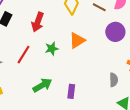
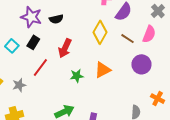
red line: (23, 55) -> (40, 67), moved

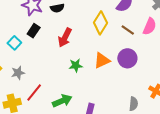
cyan square: (12, 46) -> (14, 43), moved
purple circle: (141, 64) -> (127, 58), moved
red line: (40, 67) -> (34, 92), moved

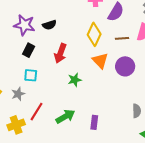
brown line: (128, 30) -> (122, 38), turned -32
cyan square: (14, 43) -> (31, 75), moved, turned -32
orange triangle: (102, 60) -> (100, 61), moved, turned -42

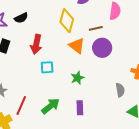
brown line: (122, 38) -> (96, 28), moved
cyan square: (31, 75) -> (47, 67), moved
green star: (75, 80) -> (77, 78), moved

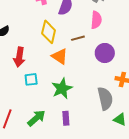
purple circle: (102, 48) -> (105, 53), moved
green star: (77, 78) -> (62, 88), size x1.5
gray semicircle: (120, 90) -> (105, 99), size x1.6

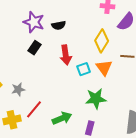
red arrow: (19, 57) -> (66, 55), turned -36
cyan square: (31, 79) -> (84, 69), moved, turned -32

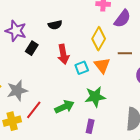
purple star: (34, 22) -> (16, 31), moved
gray star: (18, 89) -> (17, 90), size x1.5
green arrow: (62, 118) -> (64, 107), moved

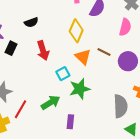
brown line: (125, 53) -> (104, 52), moved, turned 32
cyan square: (82, 68) -> (63, 74), moved
purple rectangle: (90, 126) -> (70, 122), moved

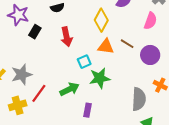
orange triangle: (83, 57) -> (106, 47), turned -42

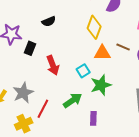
red arrow: (67, 37) -> (53, 65), moved

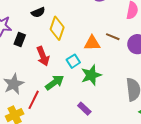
yellow diamond: (94, 27) -> (57, 28), moved
green arrow: (72, 100) -> (55, 82), moved
purple rectangle: (93, 118) -> (84, 109), turned -48

